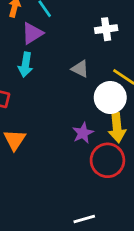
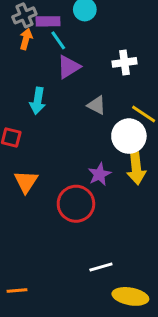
purple triangle: (32, 33) -> (69, 67), moved
red circle: (107, 160) -> (76, 204), moved

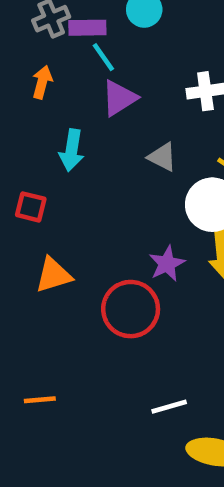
orange arrow: (26, 39) -> (42, 82), moved
orange triangle: (26, 182) -> (53, 275), turned 40
orange line: (17, 291) -> (40, 400), moved

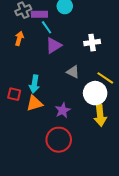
cyan arrow: (72, 150) -> (34, 84), moved
purple star: (167, 264) -> (63, 110), moved
orange triangle: (53, 275) -> (34, 103), moved

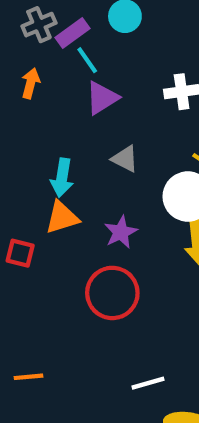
purple rectangle: (39, 14) -> (73, 33), turned -35
gray triangle: (73, 72) -> (125, 159), moved
red square: (14, 94) -> (20, 253), moved

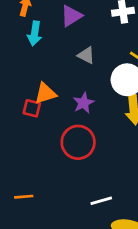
cyan arrow: (62, 178) -> (35, 34), moved
red square: (20, 253) -> (32, 108), moved

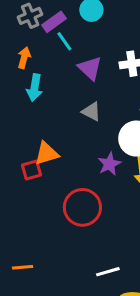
purple triangle: (71, 16) -> (90, 68), moved, turned -45
purple star: (84, 103) -> (109, 164), moved
red square: (32, 108) -> (32, 170), turned -30

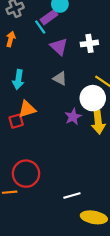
purple rectangle: (54, 22) -> (49, 17), moved
cyan arrow: (35, 88) -> (18, 80), moved
red circle: (82, 207) -> (26, 174), moved

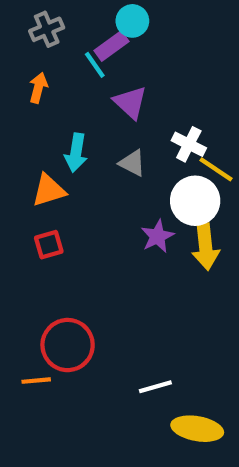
white cross: (89, 43) -> (189, 144), moved, turned 35
cyan arrow: (18, 80) -> (76, 153), moved
orange triangle: (27, 109) -> (49, 190), moved

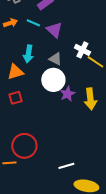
cyan line: (95, 65) -> (33, 23), moved, turned -32
orange arrow: (38, 88) -> (10, 23), turned 56
white circle: (195, 201) -> (53, 80), moved

